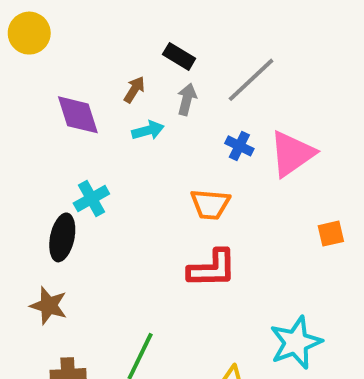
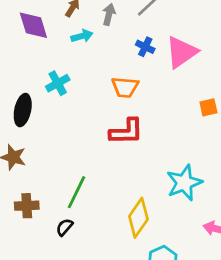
cyan cross: (91, 199) -> (58, 83), moved

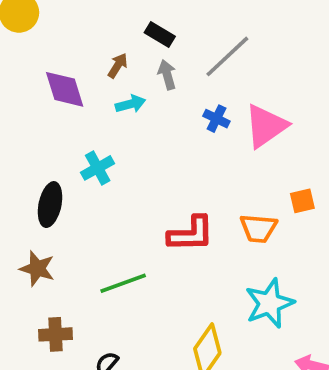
gray arrow: (109, 14) -> (167, 75), turned -30
orange trapezoid: (125, 87) -> (259, 228), moved
green line: (77, 192) -> (123, 283), moved, turned 44

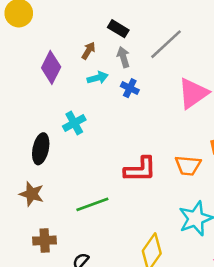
purple diamond: (65, 89) -> (51, 67), turned 44
blue cross: (216, 119) -> (130, 88), moved

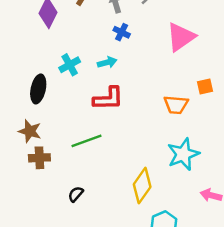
cyan arrow: (98, 78) -> (107, 62), moved
red L-shape: (140, 169) -> (108, 99), moved
brown cross: (45, 240) -> (39, 158), moved

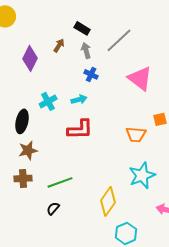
pink triangle: (181, 37) -> (140, 78), turned -48
brown star: (30, 131) -> (28, 150), moved, turned -30
green line: (87, 141) -> (60, 182), moved

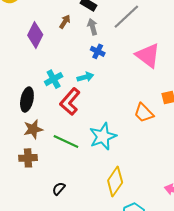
red L-shape: (80, 129) -> (70, 102), moved, turned 132
orange trapezoid: (136, 134) -> (144, 113), turned 40
cyan star: (142, 175) -> (103, 136), moved
green line: (60, 182) -> (66, 142), moved, turned 45

